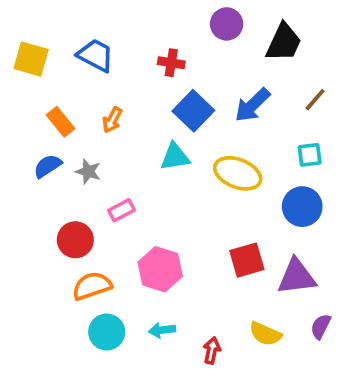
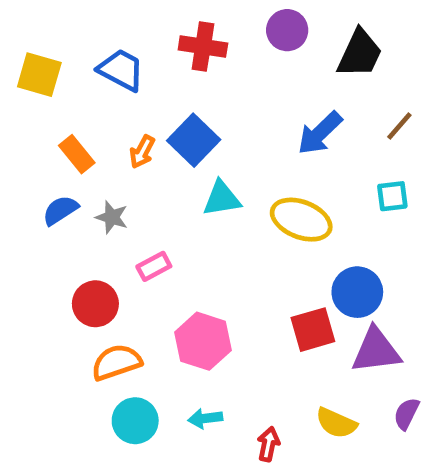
red cross: (171, 63) -> (203, 47), moved, size x1.4
blue square: (193, 111) -> (194, 140), moved
blue circle: (302, 207) -> (357, 292), moved

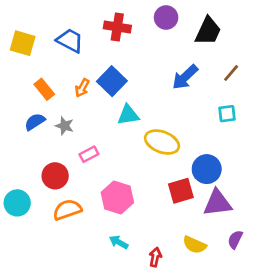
yellow ellipse: (301, 220) -> (162, 142), moved
cyan arrow: (205, 418) -> (119, 242), turned 36
cyan circle: (135, 421) -> (17, 203), moved

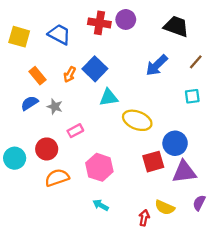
purple circle: (166, 18) -> (126, 19), moved
black trapezoid: (208, 31) -> (176, 26), turned -95
cyan circle: (17, 203) -> (15, 158), moved
red arrow: (155, 257) -> (144, 218), moved

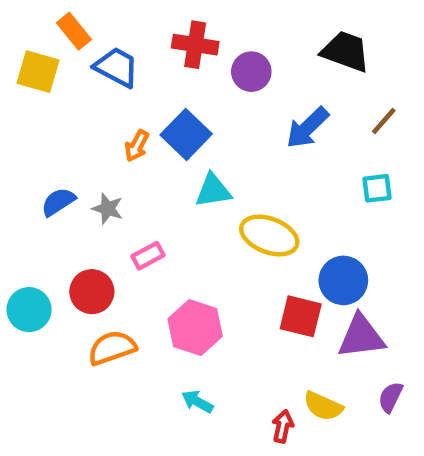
purple circle: (126, 19) -> (251, 72), moved
orange rectangle: (38, 76) -> (74, 31), moved
red square: (153, 162) -> (301, 316), turned 30

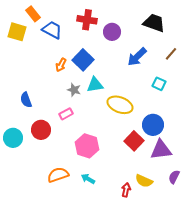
cyan square: (377, 188) -> (159, 84), moved, turned 32
blue semicircle: (58, 202) -> (26, 100), moved, turned -77
gray star: (108, 209) -> (74, 90), moved
red square: (301, 316) -> (134, 141), turned 30
orange semicircle: (112, 348) -> (58, 175), moved

